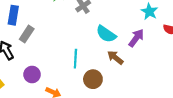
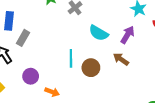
brown arrow: (115, 58) -> (121, 59), moved
brown circle: (93, 79) -> (91, 68), moved

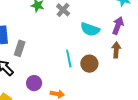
brown arrow: (121, 59) -> (116, 50), turned 70

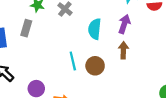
cyan semicircle: (90, 29) -> (95, 29), turned 78
gray rectangle: (20, 48) -> (26, 28), moved

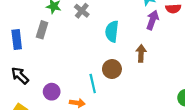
purple arrow: (124, 24) -> (153, 20), moved
cyan line: (73, 61) -> (93, 83), moved

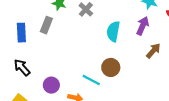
purple arrow: (153, 20) -> (143, 26), moved
brown arrow: (141, 53) -> (153, 51), moved, turned 35
cyan line: (93, 83) -> (91, 80), turned -54

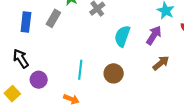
cyan line: (91, 80) -> (80, 70), moved, turned 60
purple circle: (51, 85) -> (39, 80), moved

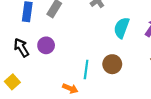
cyan line: (80, 70) -> (86, 70), moved
purple circle: (39, 80) -> (46, 45), moved

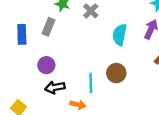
black arrow: (21, 48) -> (55, 87), moved, turned -60

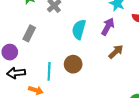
gray rectangle: (49, 27) -> (29, 33), moved

